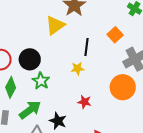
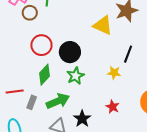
yellow triangle: (55, 25) -> (103, 25), turned 45

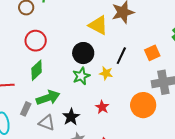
black circle: (70, 52) -> (83, 53), moved
green star: (76, 76) -> (81, 76), moved
gray rectangle: (32, 102) -> (26, 109), moved

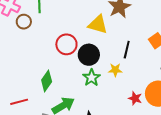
red circle: (36, 41) -> (66, 44), moved
red star: (102, 107) -> (135, 98), moved

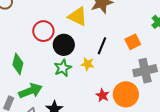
green diamond: (47, 81) -> (18, 64), turned -30

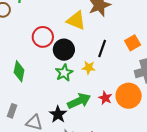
green arrow: (30, 91) -> (79, 101), moved

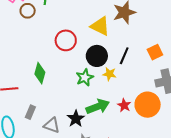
black circle: (64, 50) -> (97, 56), moved

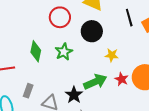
black line: (124, 56) -> (129, 18), moved, turned -36
yellow star: (109, 74) -> (112, 55), moved
green star: (85, 77) -> (64, 52), moved

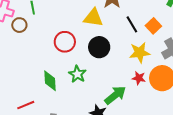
yellow star: (112, 55) -> (140, 53), moved, size x1.5
red star: (122, 79) -> (139, 78), moved

